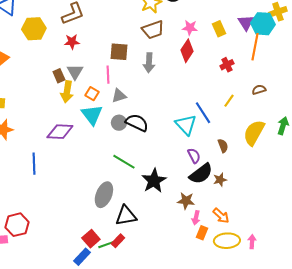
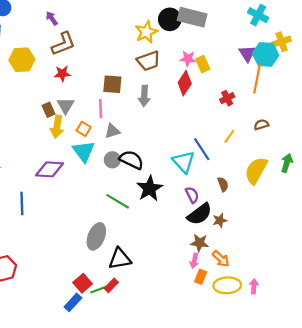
yellow rectangle: (219, 29) -> (203, 64), moved
black star: (154, 181) -> (150, 189), moved
brown star: (186, 201) -> (200, 243), moved

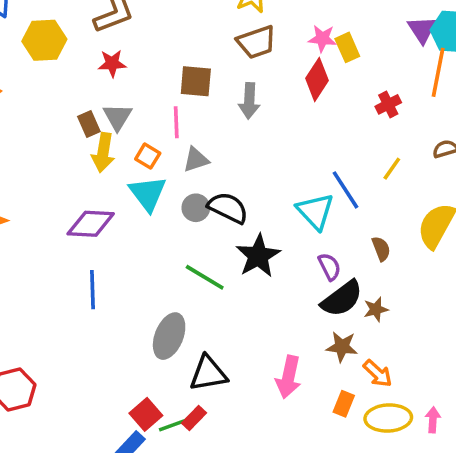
blue line: (22, 203) -> (92, 290), moved
pink arrow: (194, 261) -> (288, 377), moved, size x1.6

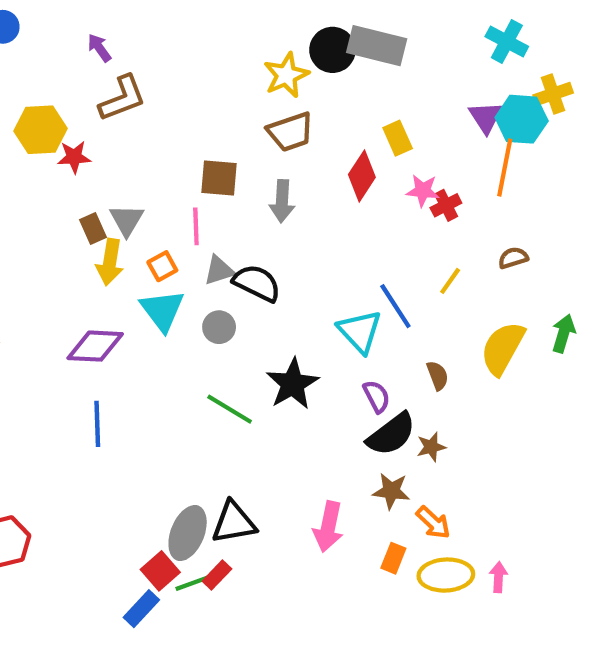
pink star: (322, 38) -> (423, 191), moved
red star: (112, 63) -> (74, 157), moved
orange square: (148, 156) -> (162, 266), turned 30
black semicircle: (228, 208) -> (257, 283), moved
gray ellipse: (169, 336) -> (188, 533), moved

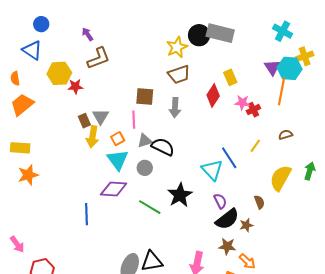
purple diamond: (95, 346) -> (114, 189), moved
brown semicircle: (437, 375) -> (259, 202), moved

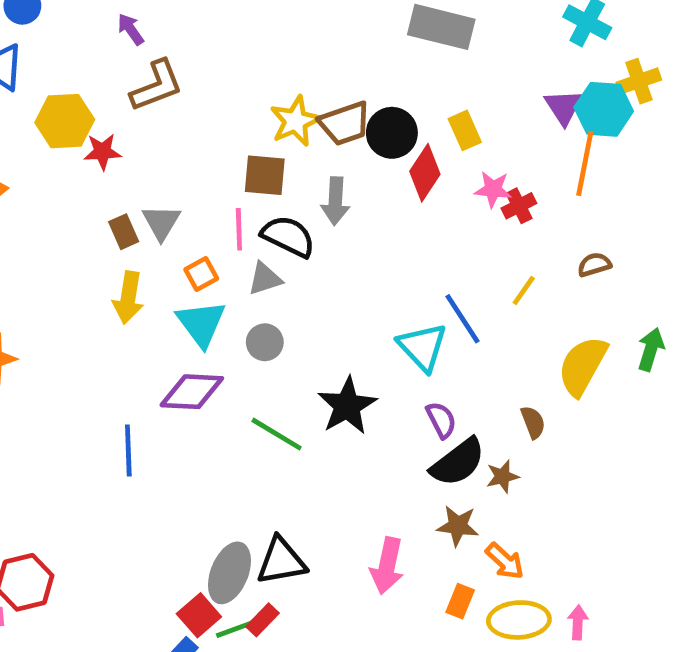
black circle: (199, 35) -> (392, 133), moved
yellow star: (177, 47) -> (295, 121), moved
yellow arrow: (92, 137) -> (128, 298), moved
black semicircle: (163, 147) -> (288, 236), moved

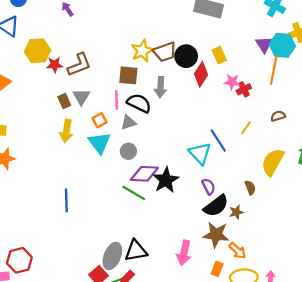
brown L-shape: (157, 86) -> (79, 65), moved
purple diamond: (192, 392) -> (144, 174), moved
brown star: (458, 526) -> (216, 235), size x1.4

